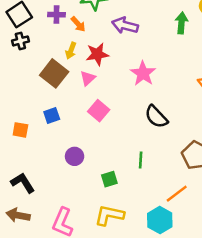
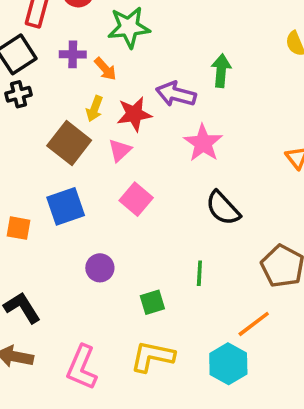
green arrow: (181, 23) -> (221, 71), moved
purple arrow: (125, 25) -> (176, 94), moved
blue square: (52, 115) -> (66, 206), size x1.5

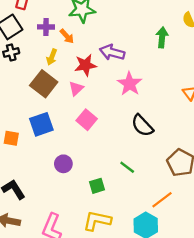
green arrow: (221, 71) -> (162, 37), moved
yellow arrow: (94, 109) -> (52, 57), moved
green line: (199, 273) -> (127, 167), turned -56

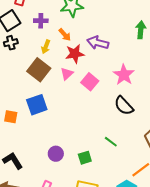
orange arrow: (67, 36) -> (65, 35), moved
pink star: (130, 84) -> (124, 75), moved
pink square: (87, 120) -> (90, 82), moved
purple circle: (63, 164) -> (56, 154), moved

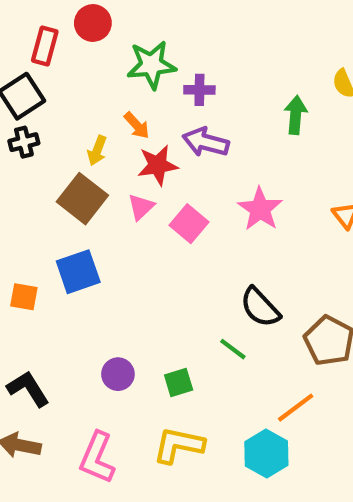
purple cross: (41, 21) -> (199, 90), moved
black semicircle: (124, 106) -> (260, 307), moved

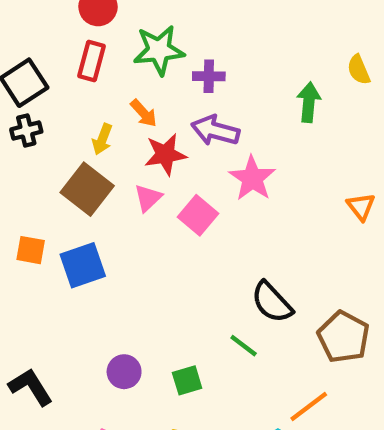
red rectangle: (45, 46) -> (91, 61), moved
pink star: (260, 209) -> (252, 178), moved
orange square: (24, 297) -> (31, 250), moved

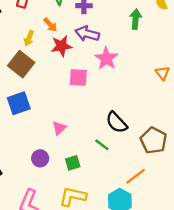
pink triangle: (148, 198) -> (59, 128), moved
pink square: (198, 215) -> (78, 78), turned -36

